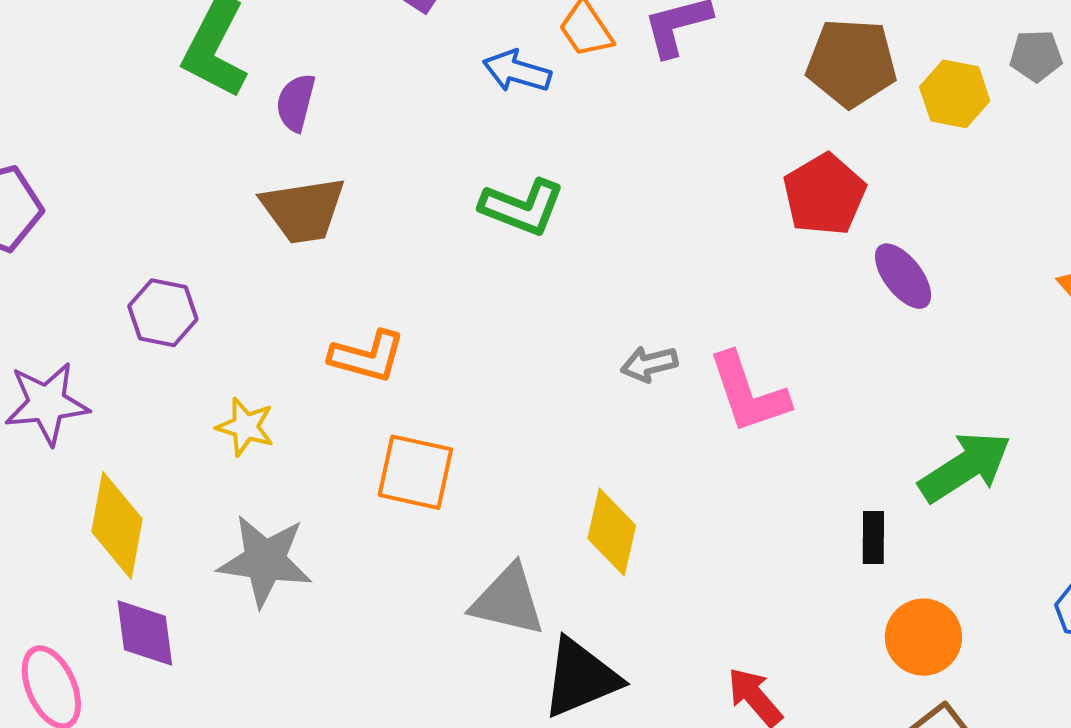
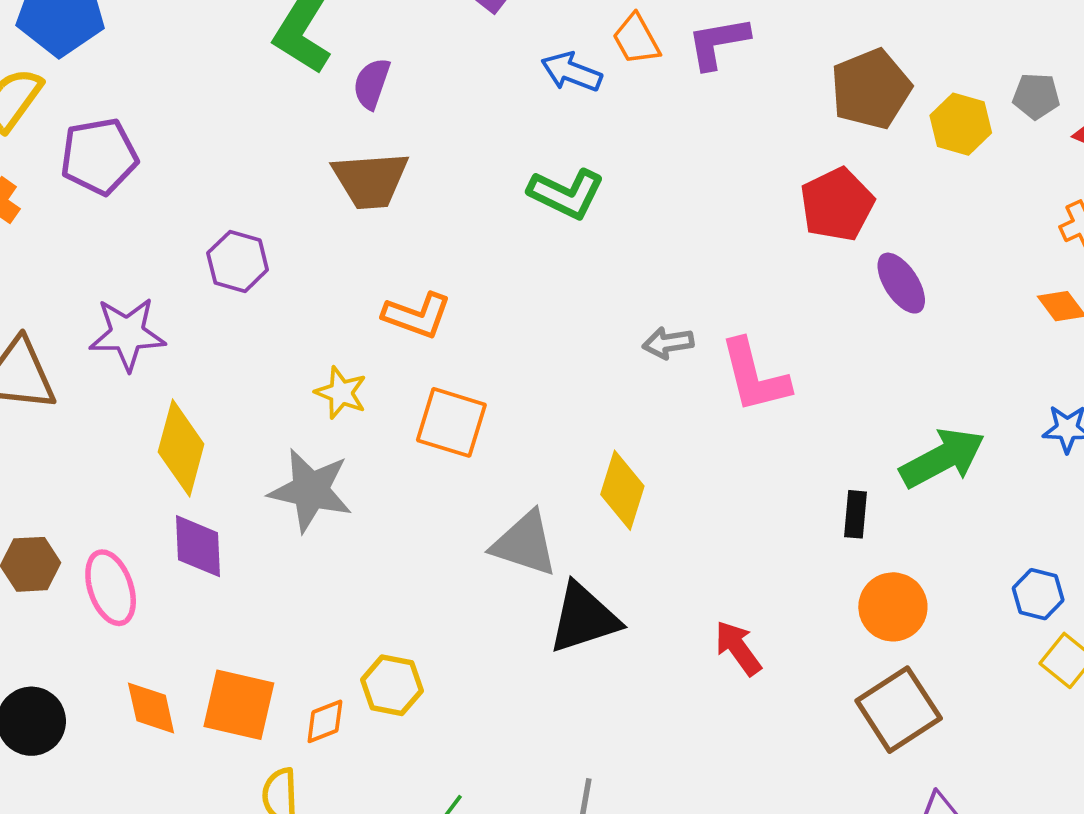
brown pentagon: (851, 63) -> (871, 89), turned -30
yellow star: (245, 427) -> (341, 393), moved

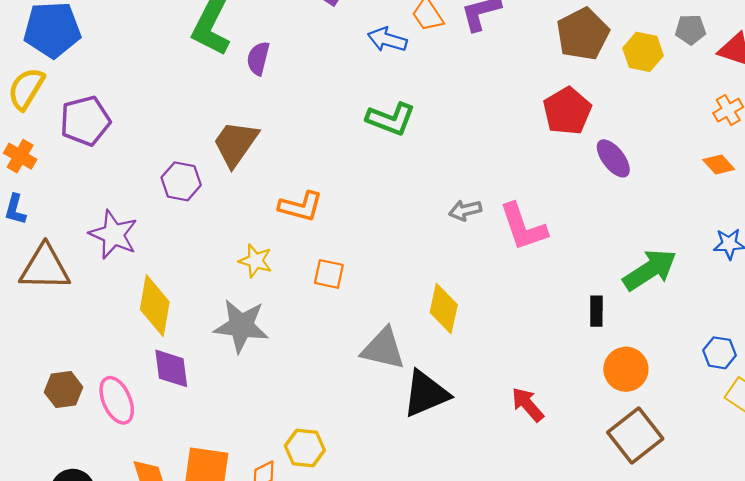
brown trapezoid: (370, 180) -> (236, 144), moved, turned 134
purple star: (127, 334) -> (113, 235), turned 30
orange square: (451, 422) -> (329, 274), size x0.7

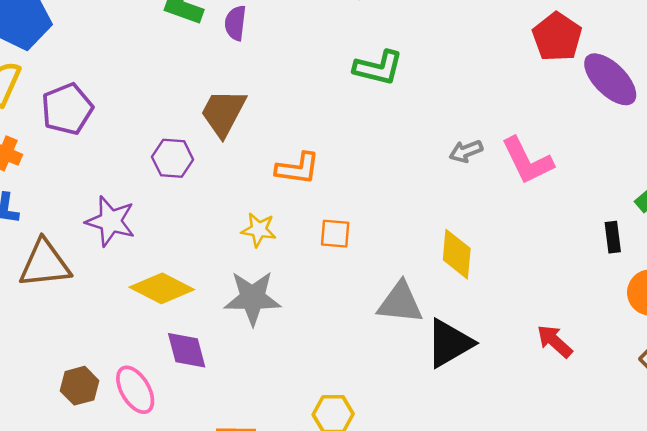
purple ellipse: (613, 158) -> (610, 79), size x1.4
yellow diamond: (155, 306) -> (162, 288), turned -66

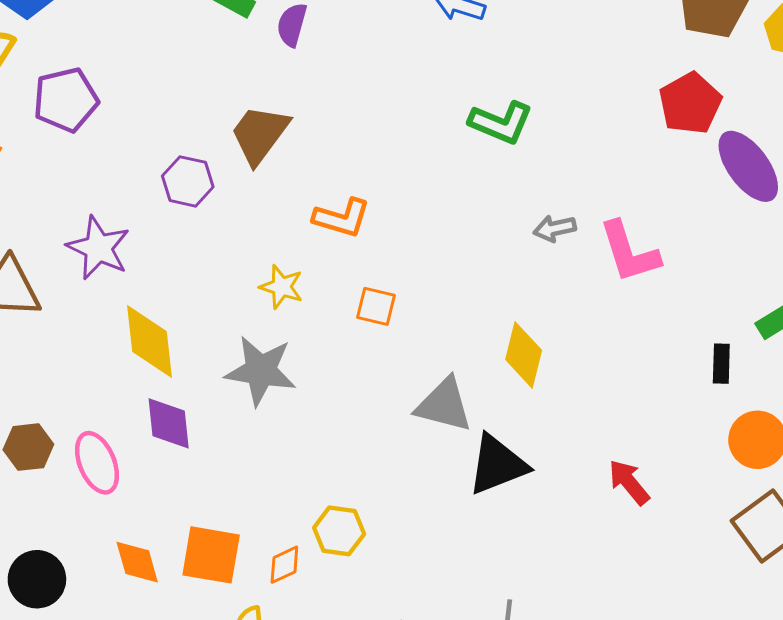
green L-shape: (378, 68) -> (501, 123), moved
yellow diamond: (162, 288) -> (149, 341), turned 48

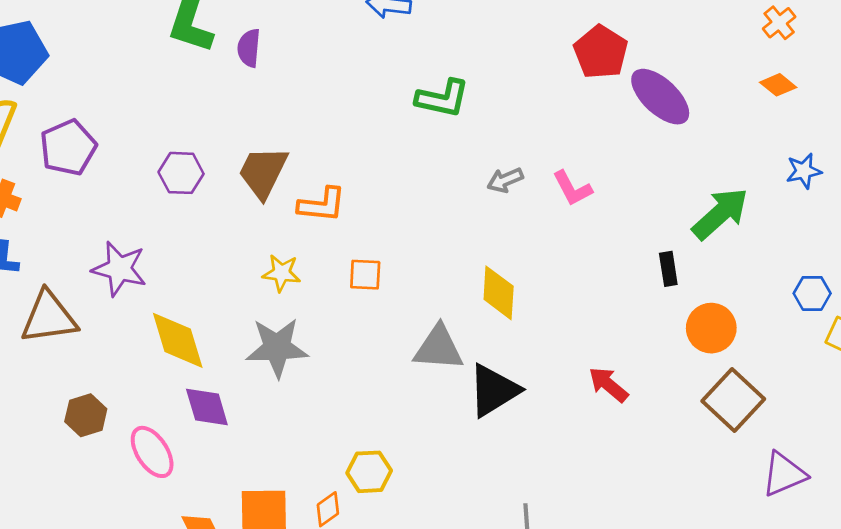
brown trapezoid: (260, 134) -> (263, 172), moved
purple hexagon: (188, 181) -> (181, 173), moved
pink L-shape: (629, 252) -> (572, 188), size x0.7
brown hexagon: (28, 447) -> (86, 415), moved

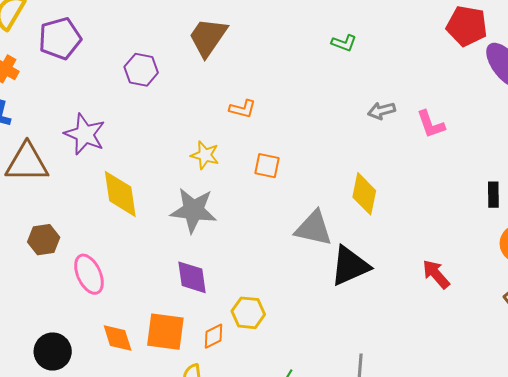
red pentagon: (601, 52) -> (467, 26), turned -30
green L-shape: (443, 98) -> (344, 43), size x0.6
brown trapezoid: (263, 172) -> (208, 37), moved
orange L-shape: (322, 205) -> (243, 109), size x0.7
purple diamond: (207, 407) -> (192, 277), moved

